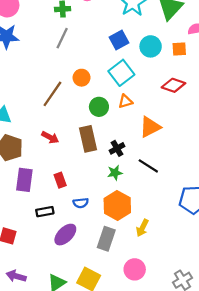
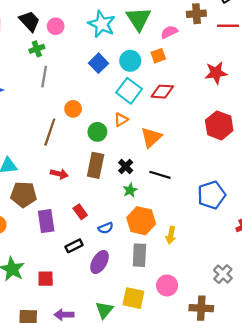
cyan square: (121, 73) -> (129, 91), moved
brown rectangle: (88, 139) -> (96, 165), turned 40
pink circle: (135, 269) -> (167, 285), moved

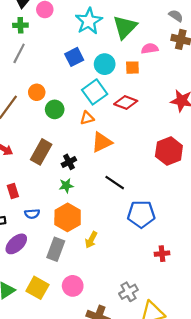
orange triangle: (121, 120) -> (87, 118), moved
green circle: (97, 132) -> (55, 109), moved
black line: (160, 175) -> (115, 183), moved

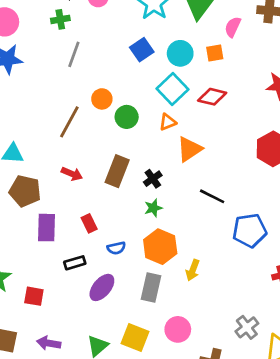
green cross: (20, 25) -> (60, 19), moved
pink semicircle: (150, 49) -> (233, 27), turned -49

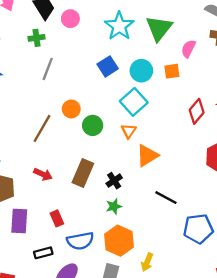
red diamond: (212, 97) -> (197, 111), moved, turned -65
orange triangle: (168, 122) -> (129, 131), turned -35
blue semicircle: (116, 248) -> (80, 241), size x1.6

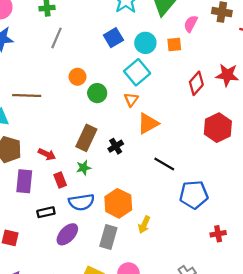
brown line: (42, 128) -> (27, 95), moved, turned 60
red arrow: (43, 174) -> (47, 154), moved
green star: (114, 206) -> (84, 168), moved

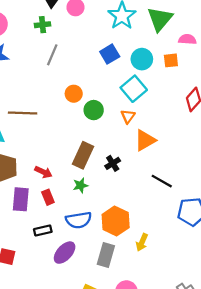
pink semicircle: (191, 24) -> (187, 39), turned 66
red rectangle: (60, 180) -> (48, 197), moved

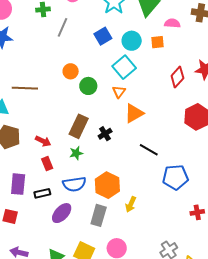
gray line: (52, 55) -> (62, 27), moved
purple rectangle: (21, 199) -> (18, 184), moved

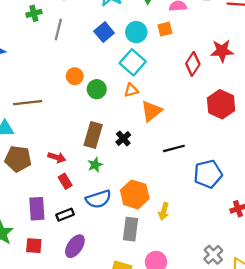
orange triangle: (119, 92) -> (131, 90), turned 48
black line: (149, 150) -> (174, 148), turned -36
purple ellipse: (62, 213) -> (75, 246), moved

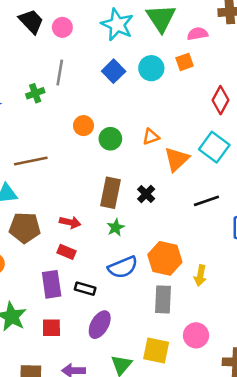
green cross: (34, 13) -> (35, 93), moved
cyan square: (133, 62) -> (214, 147), moved
red rectangle: (65, 181) -> (67, 252), moved, turned -32
black rectangle: (65, 215) -> (85, 289), turned 42

